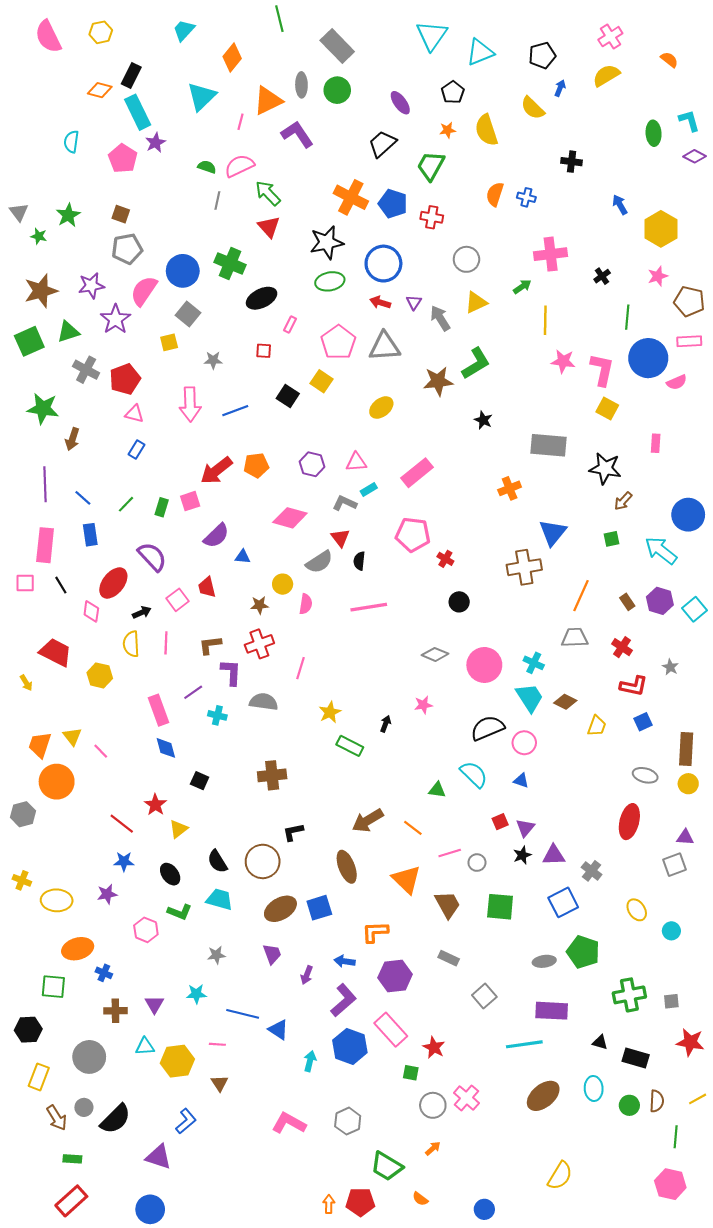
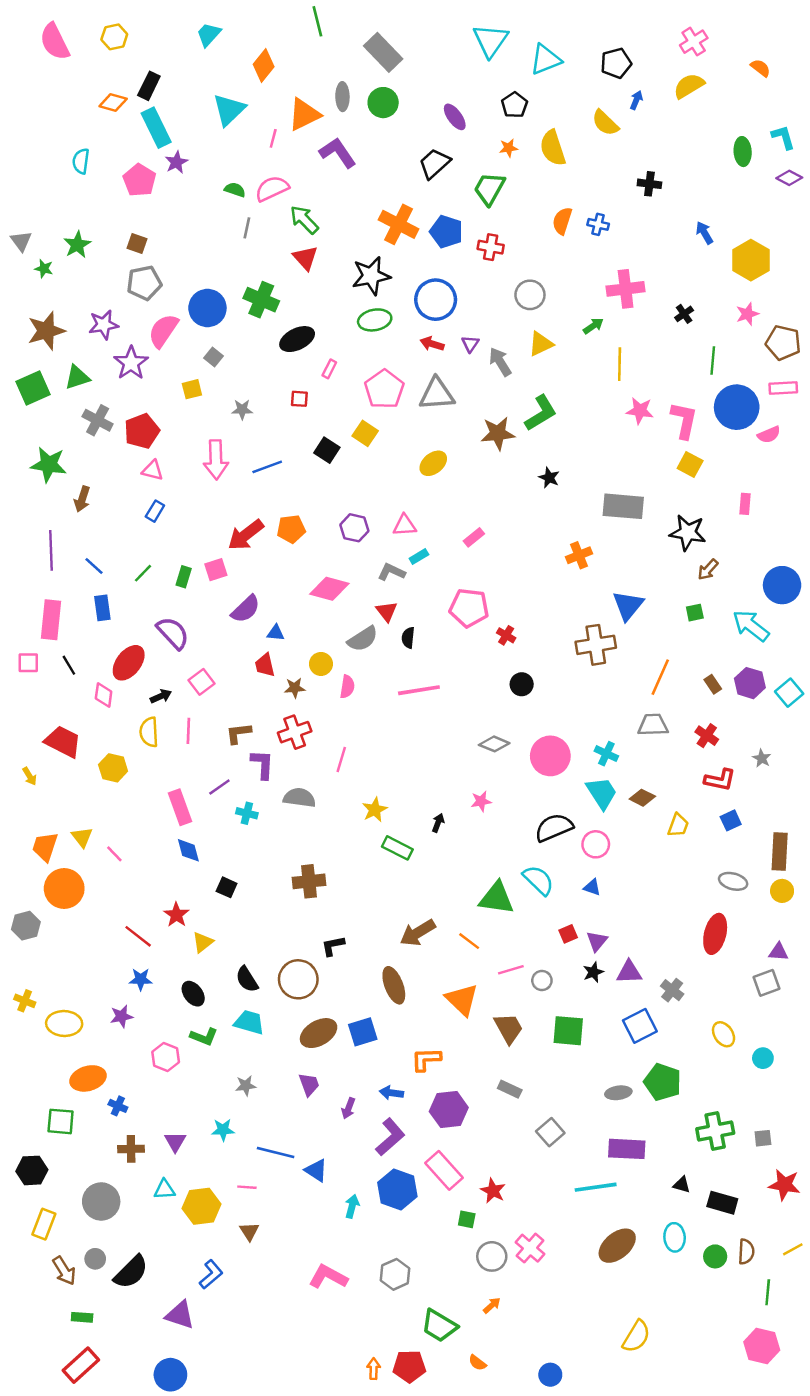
gray square: (188, 314) -> (213, 357), size x0.7
pink rectangle: (417, 473) -> (474, 537), size x0.6
red trapezoid: (207, 587) -> (265, 665), moved
green triangle: (437, 790) -> (497, 898), size x1.8

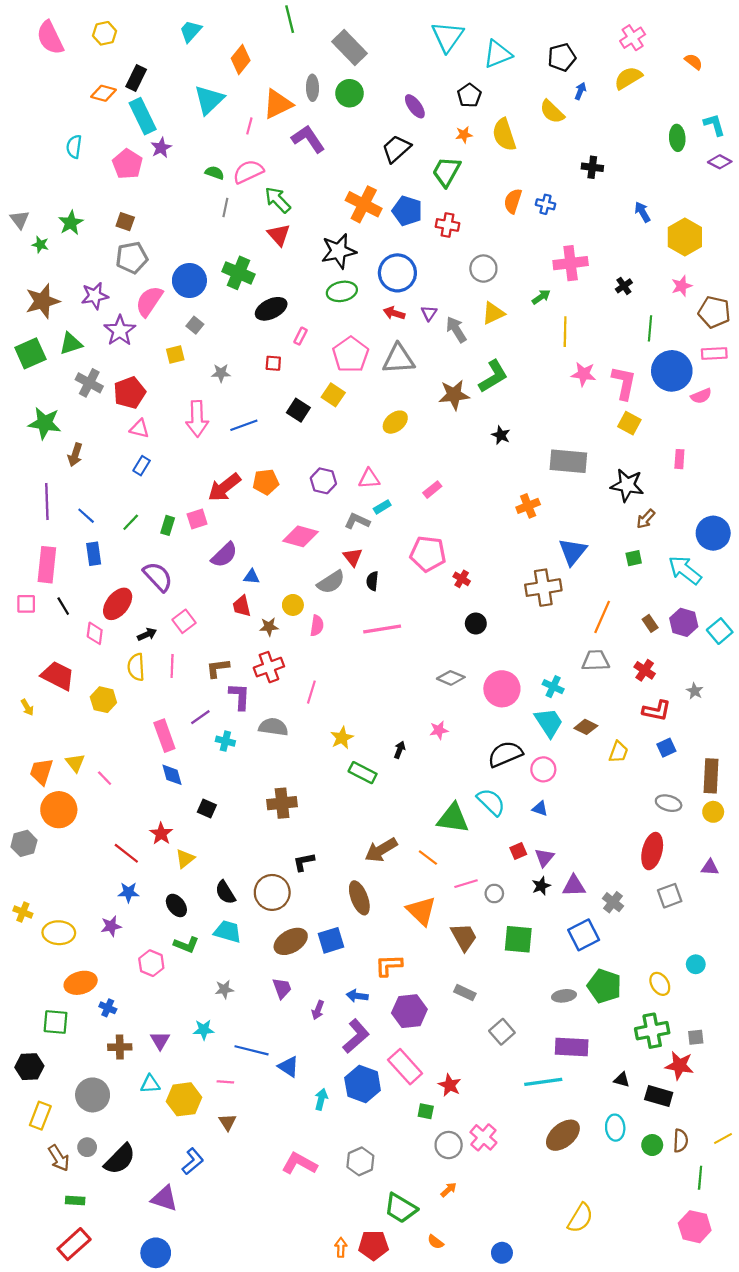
gray square: (767, 983) -> (670, 896), moved
yellow ellipse: (724, 1034) -> (660, 984), moved
red star: (784, 1185) -> (679, 1066), moved

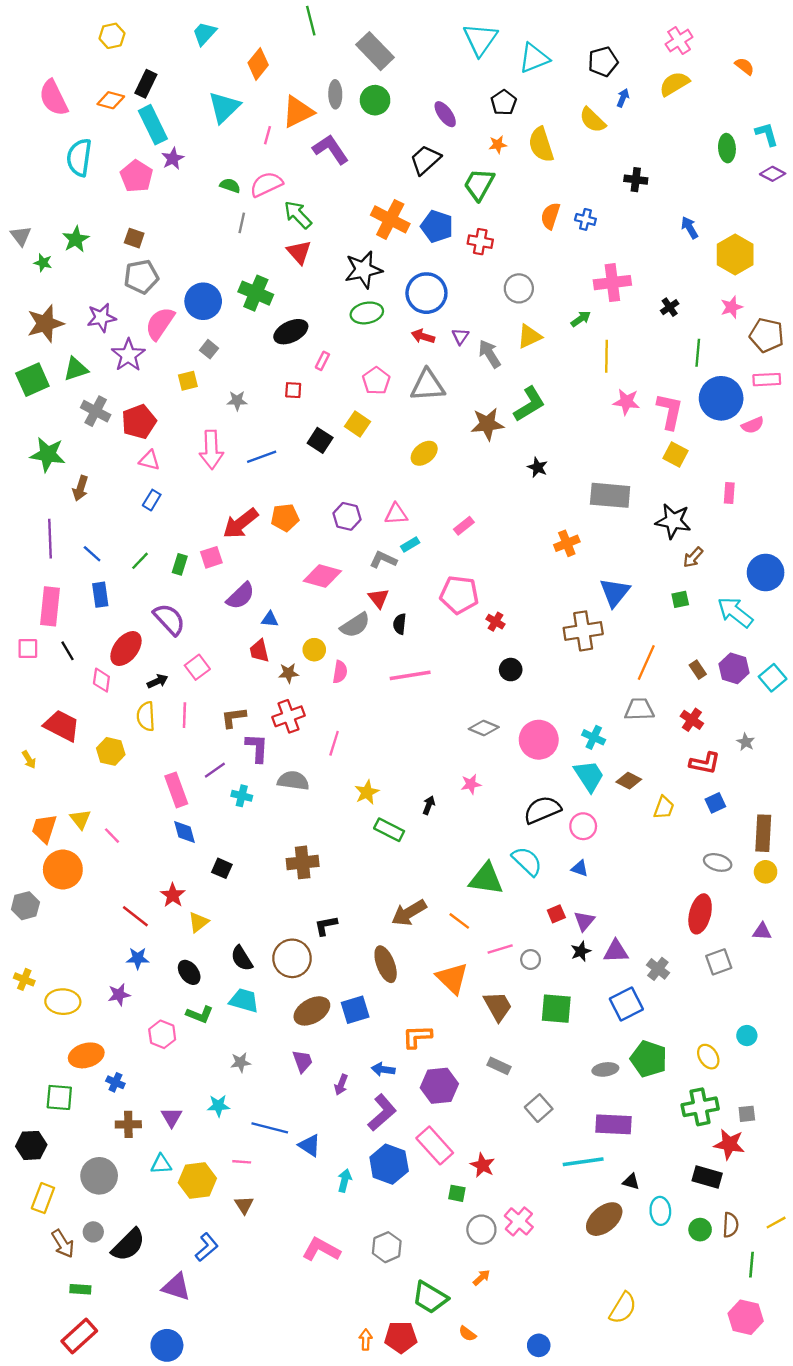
pink semicircle: (50, 38) -> (54, 98), moved
cyan semicircle: (74, 147) -> (79, 157), size x1.5
pink pentagon: (351, 355) -> (376, 381), size x0.7
black triangle: (622, 1080) -> (631, 1182), moved

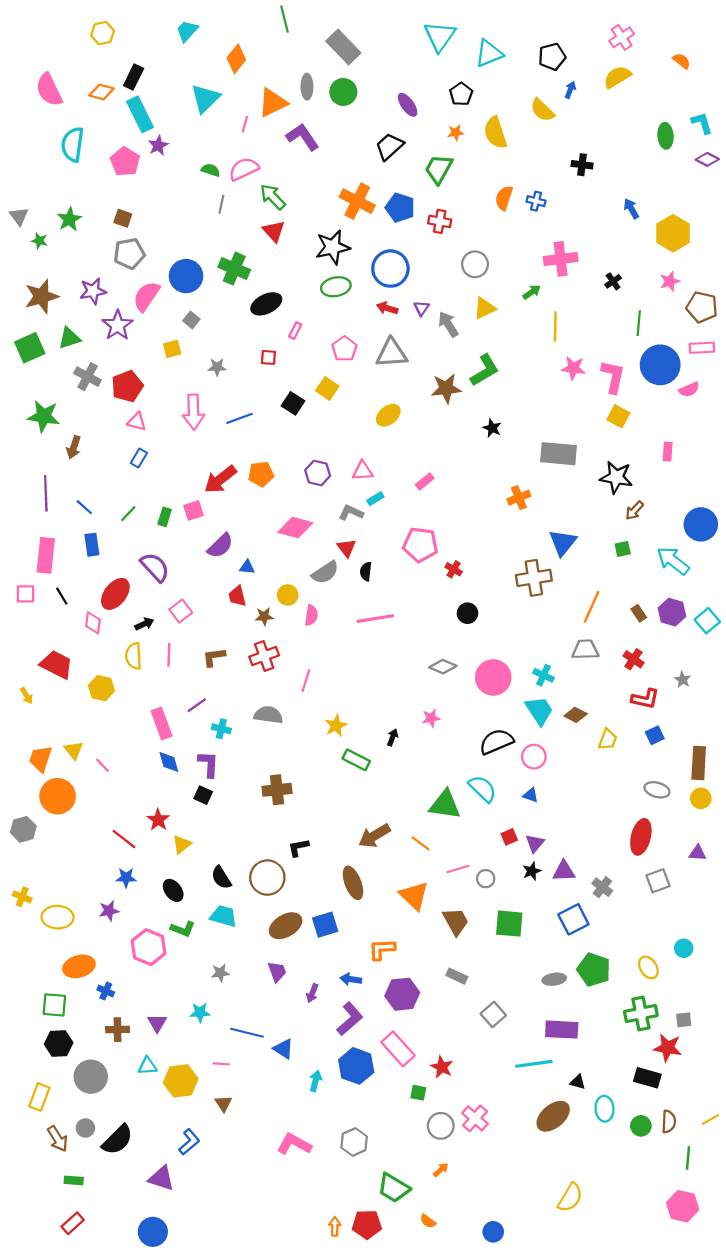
purple L-shape: (257, 748) -> (208, 764), moved
pink hexagon: (162, 1034) -> (149, 947), size x1.4
black hexagon: (31, 1145) -> (59, 1043), moved
red rectangle: (79, 1336) -> (73, 1223), size x0.7

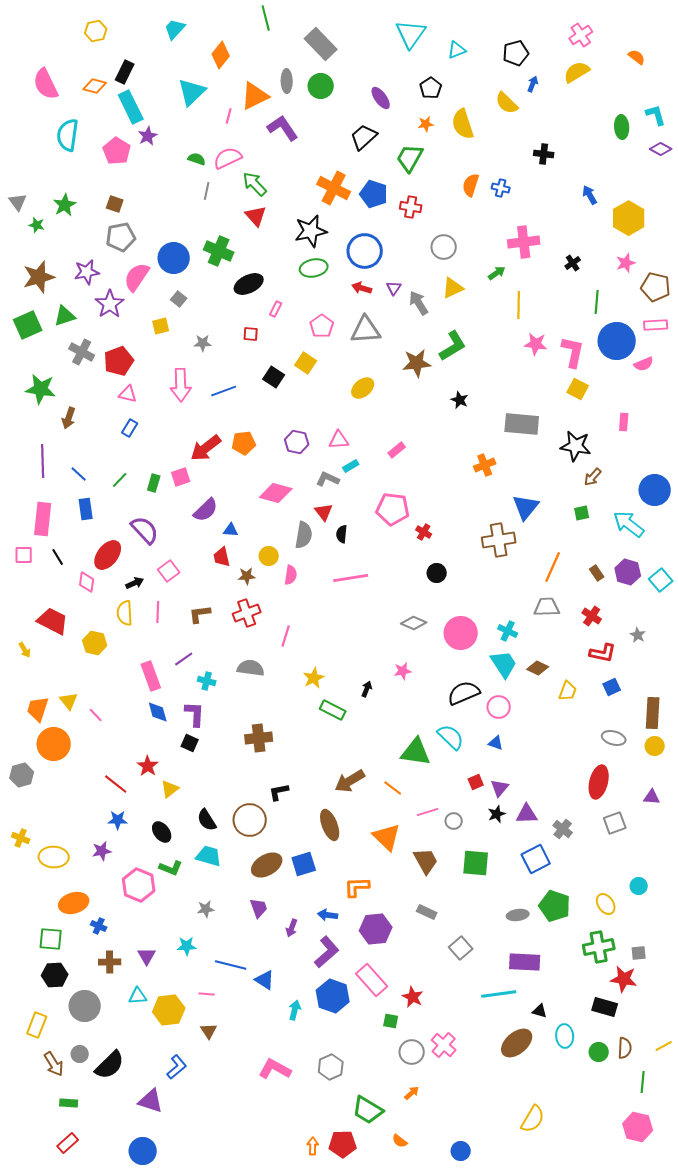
cyan triangle: (489, 53) -> (457, 50), size x0.7
gray semicircle: (325, 573) -> (304, 535), turned -48

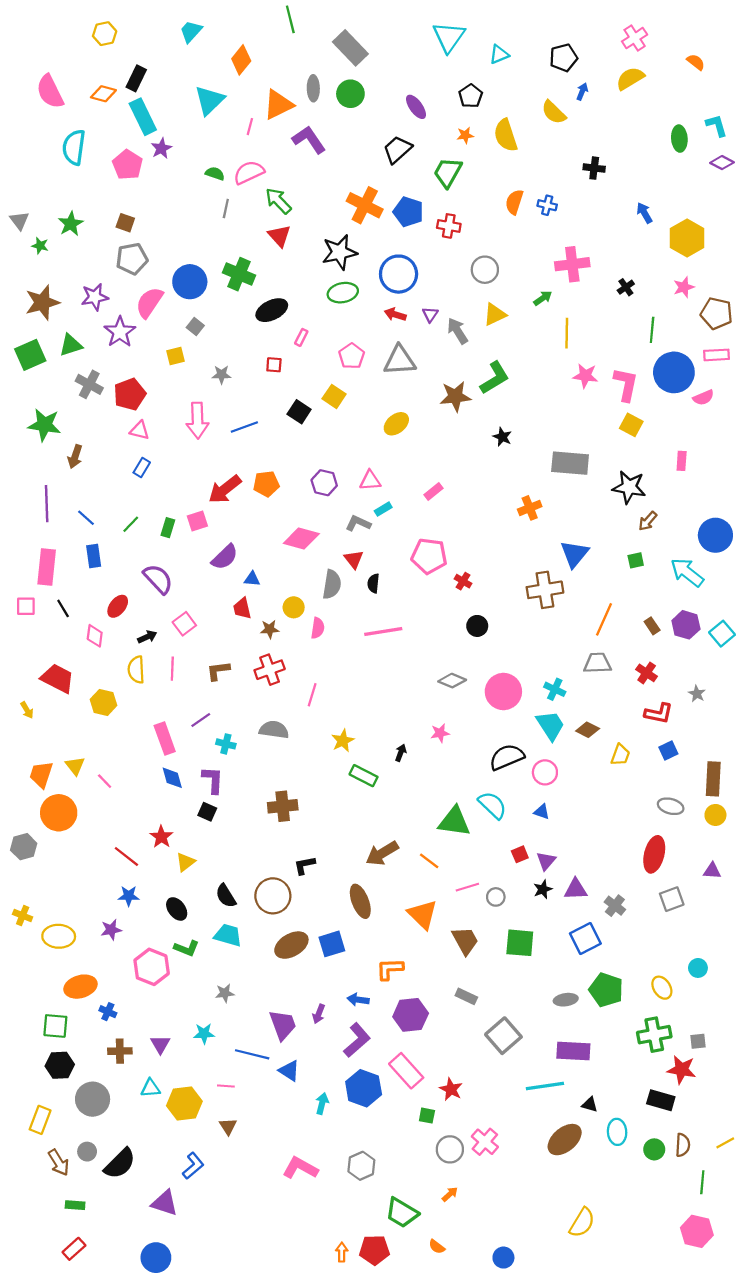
red ellipse: (108, 555) -> (118, 606), size x0.7
purple trapezoid: (259, 908) -> (283, 1025), moved, size x1.4
gray square: (461, 948) -> (503, 1036), size x1.4

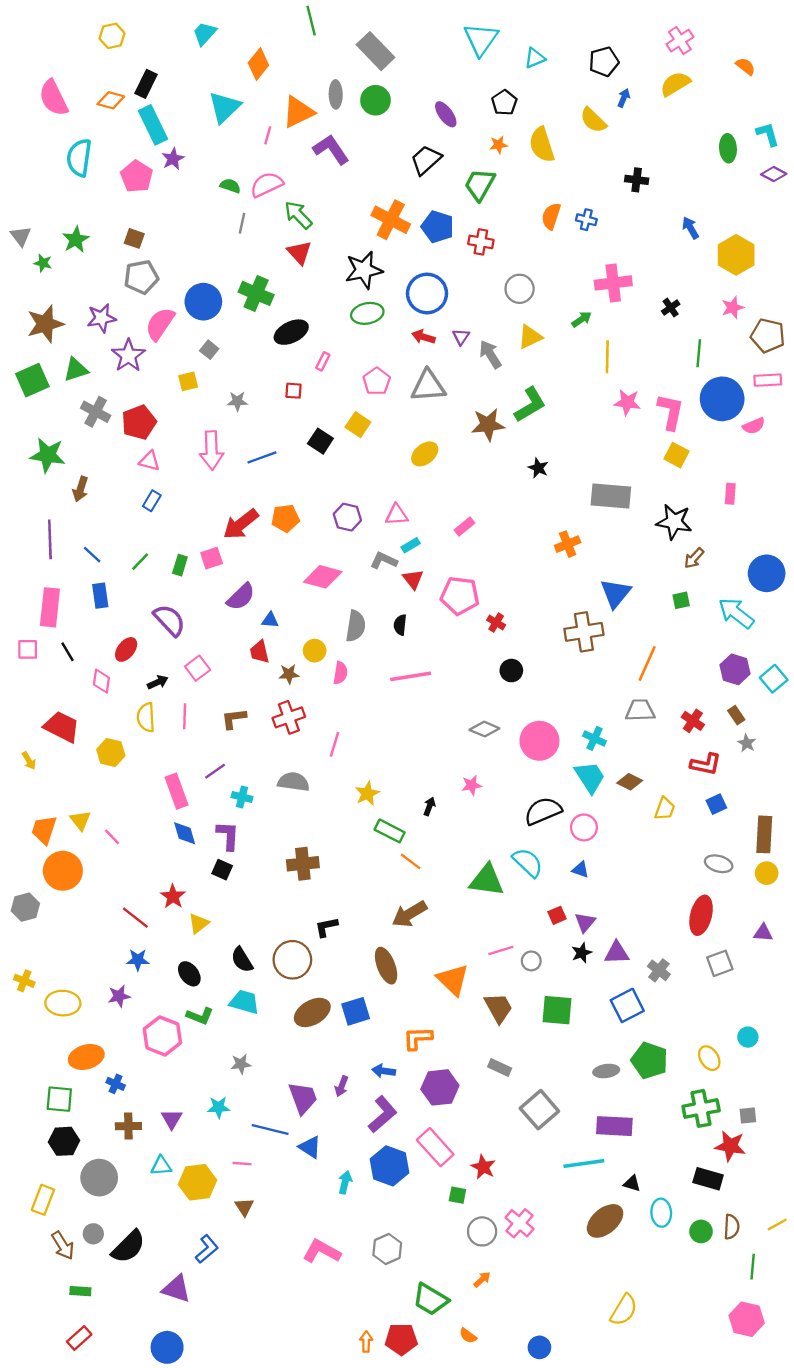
red triangle: (354, 559) -> (413, 579), moved
brown rectangle: (652, 626) -> (736, 715), moved
orange line: (429, 861) -> (411, 861), moved

